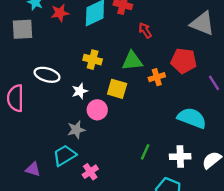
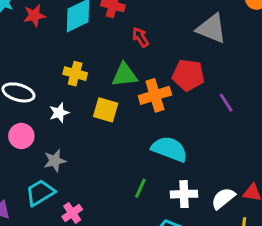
orange cross: (157, 77) -> (155, 95), size x1.5
pink circle: (97, 110) -> (21, 136), moved
cyan semicircle: (192, 118) -> (169, 149), moved

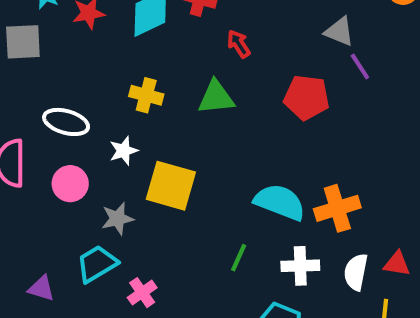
gray triangle: (212, 29) -> (339, 32), size x0.7
orange cross: (155, 95) -> (337, 208), moved
purple line: (226, 103) -> (360, 67), moved
yellow square: (106, 110) -> (171, 186), moved, size x1.4
white semicircle: (223, 198) -> (356, 272), turned -40

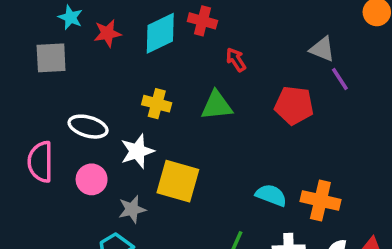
white star: (124, 151) -> (137, 151), size x1.4
cyan semicircle: (280, 202) -> (271, 195), size x0.7
orange cross: (337, 208) -> (320, 201), turned 30

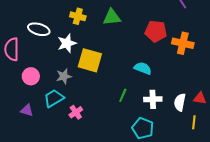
red pentagon: (294, 105) -> (156, 31), moved
pink circle: (92, 179) -> (31, 76), moved
orange cross: (320, 201) -> (183, 43), moved

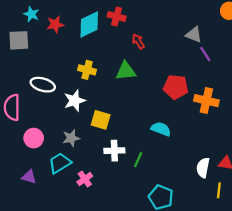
yellow square: (90, 60) -> (101, 120), size x0.7
white cross: (153, 99) -> (114, 151), moved

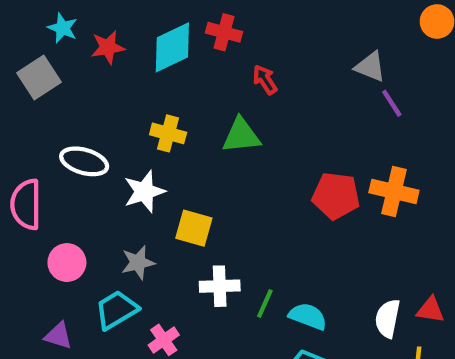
gray square: (19, 40) -> (39, 77), turned -30
red pentagon: (176, 87) -> (336, 196), moved
cyan semicircle: (161, 129) -> (308, 316), moved

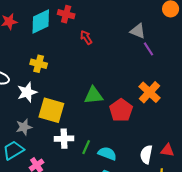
green triangle: (241, 136) -> (94, 95), moved
orange cross: (394, 192) -> (149, 92), turned 30
red pentagon: (336, 196) -> (121, 110), moved, turned 30
yellow square: (194, 228) -> (51, 110), size x1.4

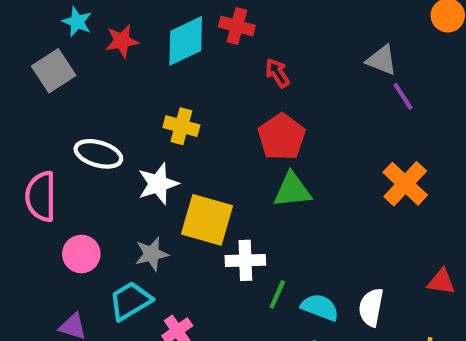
red pentagon: (121, 110) -> (282, 137), moved
white cross: (64, 139) -> (245, 260), moved
red triangle: (167, 150) -> (441, 282), moved
white semicircle: (146, 154) -> (371, 307), moved

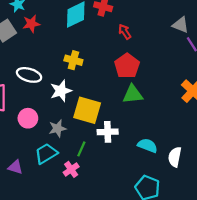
red star: (122, 41) -> (31, 24), moved
pink circle: (81, 254) -> (28, 118), moved
green line: (277, 294) -> (81, 149), moved
cyan semicircle: (320, 307) -> (147, 146), moved

